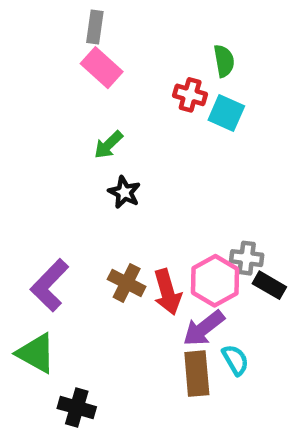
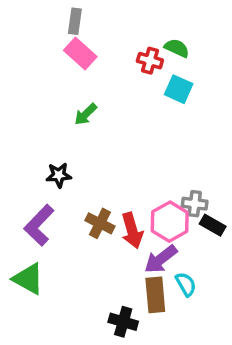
green semicircle: (224, 61) -> (177, 48), turned -55
red cross: (190, 95) -> (150, 61), moved
black star: (124, 192) -> (59, 175), moved, turned -30
black cross: (77, 408) -> (123, 322), moved

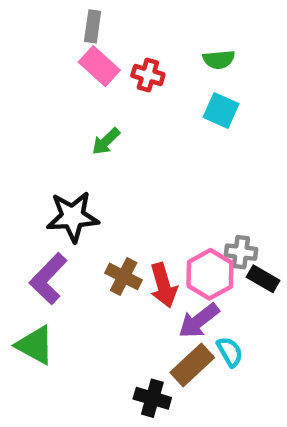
green semicircle: (177, 48) -> (219, 59), turned 150
red cross: (150, 61) -> (148, 75), moved
black star: (59, 175) -> (73, 217), size x1.6
brown rectangle: (155, 295) -> (192, 365), turned 52

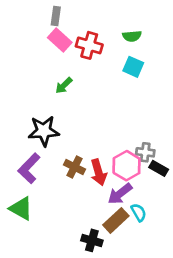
red cross: (148, 75) -> (89, 45), size x1.4

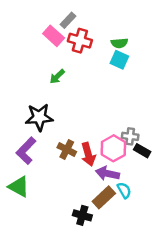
gray rectangle: (56, 16) -> (68, 20), moved, turned 35
green semicircle: (132, 36) -> (119, 43), moved
purple arrow: (120, 194) -> (107, 173), turned 50

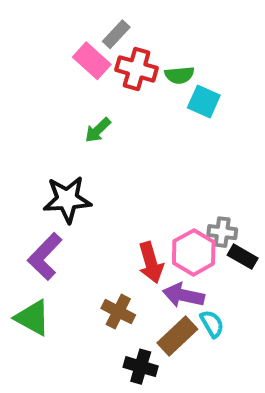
green semicircle: (119, 43) -> (179, 75), moved
brown cross: (67, 150) -> (118, 312), moved

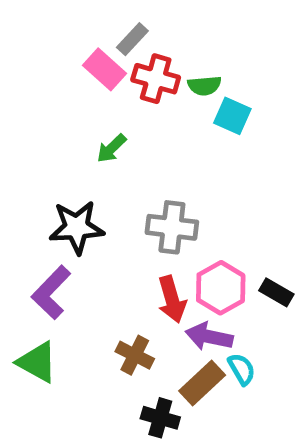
gray cross: (222, 232) -> (172, 227), moved, size x1.5

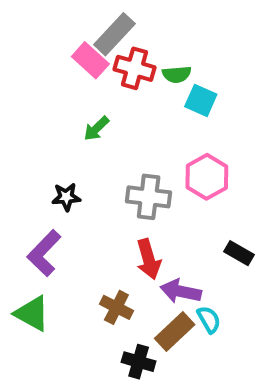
gray rectangle: (132, 39) -> (114, 34), size x1.5
black star: (77, 227) -> (66, 197), size x0.6
pink hexagon: (221, 288) -> (207, 177), moved

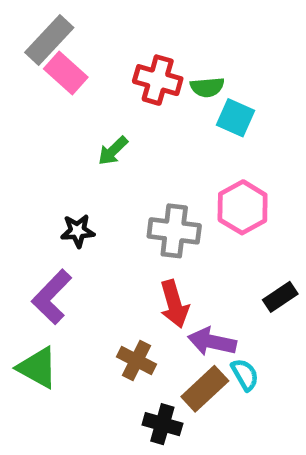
gray rectangle: (114, 34) -> (49, 40), moved
pink rectangle: (90, 60) -> (66, 73), moved
black rectangle: (239, 253) -> (280, 297), turned -64

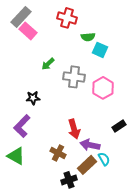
red cross: (158, 80) -> (67, 18), moved
gray cross: (174, 231) -> (74, 77), moved
black cross: (162, 424) -> (69, 180), turned -35

